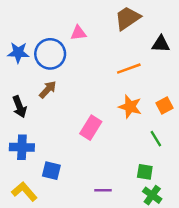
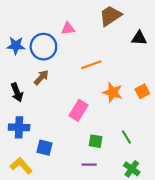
orange line: (129, 69) -> (91, 65), moved
green line: (156, 139) -> (126, 137), moved
green square: (145, 172) -> (96, 141), moved

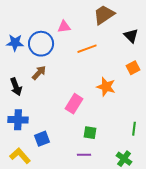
black triangle: (139, 38) -> (131, 36), turned 42
orange line: (91, 65) -> (87, 49), moved
orange square: (142, 91) -> (133, 68), moved
green line: (126, 137) -> (134, 129), moved, turned 40
blue square: (45, 148) -> (42, 139), turned -35

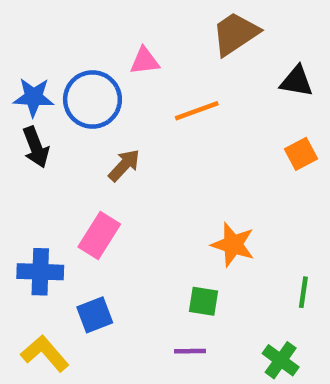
black triangle: (131, 36) -> (296, 81), turned -35
brown arrow: (39, 73) -> (124, 165), moved
black arrow: (16, 87) -> (36, 147), moved
orange star: (106, 87) -> (233, 245), moved
pink rectangle: (74, 104) -> (99, 236), moved

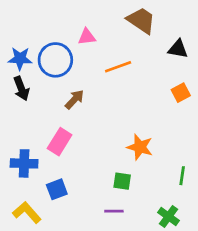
brown trapezoid: (235, 34) -> (141, 20), turned 68

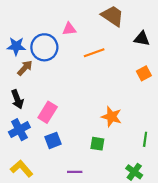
black arrow: (21, 89) -> (17, 99), moved
brown arrow: (74, 99) -> (25, 68), moved
blue cross: (24, 163) -> (19, 130), turned -30
blue square: (57, 189) -> (53, 140), moved
purple line: (114, 211) -> (75, 172), moved

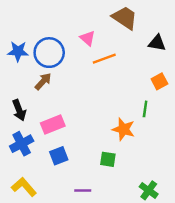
pink triangle: (69, 29) -> (88, 38), moved, turned 48
brown arrow: (25, 68) -> (43, 81), moved
pink rectangle: (48, 112) -> (53, 125), turned 36
green line: (145, 139) -> (145, 109), moved

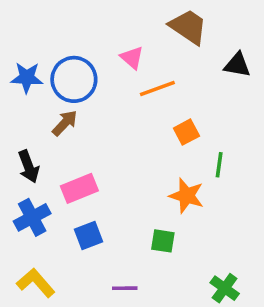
orange square: (159, 81) -> (186, 132), moved

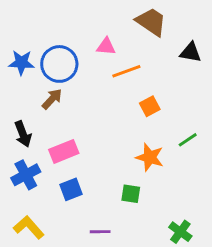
pink triangle: (132, 58) -> (106, 46), turned -36
green line: (219, 165) -> (188, 140), moved, turned 48

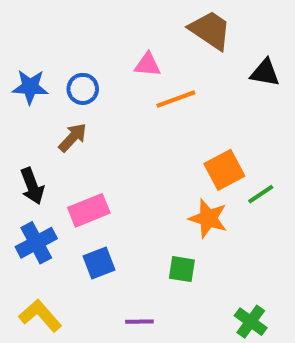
blue circle: (59, 64) -> (83, 89), size x0.6
orange square: (150, 106) -> (224, 170), moved, size x1.4

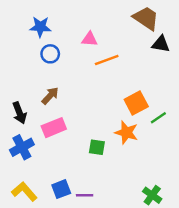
brown trapezoid: (210, 30) -> (146, 18), moved
blue star: (30, 87) -> (40, 27), moved
brown arrow: (73, 137) -> (50, 96), moved
blue square: (99, 263) -> (61, 189), moved
green square: (182, 269) -> (97, 147), moved

